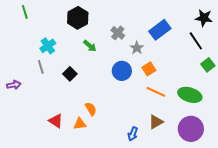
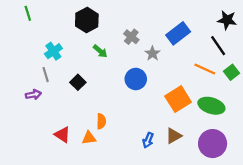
orange square: (149, 69) -> (178, 99), moved, size x1.6
purple arrow: (14, 85) -> (33, 95), moved
orange line: (156, 92) -> (205, 69), moved
orange semicircle: (91, 109) -> (101, 121), turned 32
blue arrow: (133, 134) -> (148, 140), moved

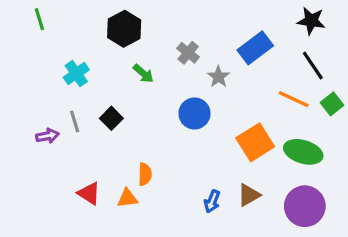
black star: (227, 20) -> (311, 21), moved
gray line: (46, 75) -> (75, 121), moved

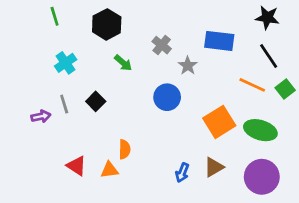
green line: (39, 19) -> (55, 16), moved
blue rectangle: (255, 48) -> (219, 41), turned 44

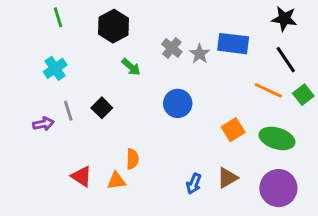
cyan cross: (66, 63) -> (55, 68), moved
gray star: (188, 66) -> (200, 54), moved
orange square: (219, 122) -> (233, 130), size x0.7

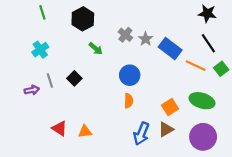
blue rectangle: (233, 44) -> (170, 49), moved, turned 30
orange square: (233, 130) -> (170, 107), moved
orange semicircle: (132, 159) -> (129, 101), moved
blue arrow: (194, 184) -> (141, 134), size x1.5

